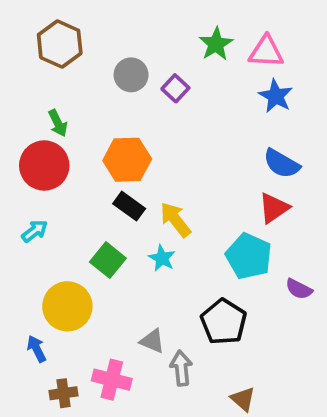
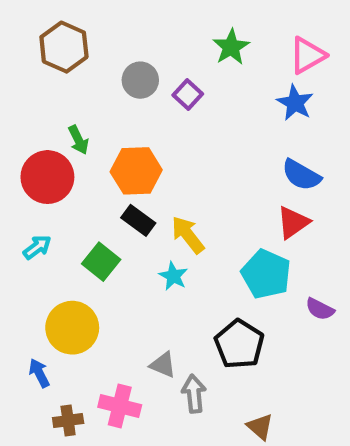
pink triangle: (266, 52) -> (307, 55), moved, turned -33
green arrow: (58, 123) -> (78, 140), moved
green square: (108, 260) -> (101, 262), moved

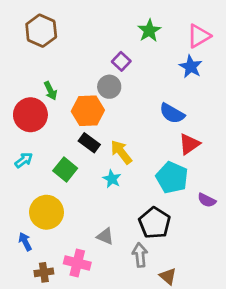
gray circle: (140, 80) -> (109, 87), moved
blue semicircle: (301, 175) -> (172, 113), moved
gray arrow: (194, 394) -> (140, 255), moved

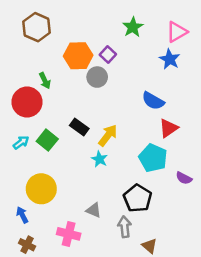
orange hexagon: (88, 111) -> (78, 56), moved
yellow arrow: (121, 152) -> (108, 135), turned 75
green square: (65, 169) -> (47, 140), moved
brown cross: (44, 272) -> (27, 245), moved, turned 35

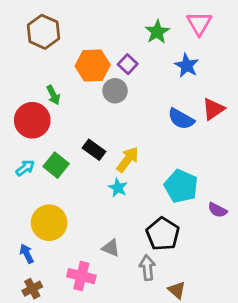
pink triangle: (177, 32) -> (199, 23), moved, turned -30
blue star: (170, 59) -> (187, 65), moved
red triangle: (168, 128) -> (213, 109), moved
brown cross: (27, 245) -> (32, 289), turned 35

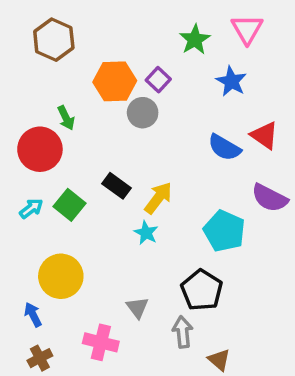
red triangle: (213, 109) -> (264, 135), turned -50
purple semicircle: (217, 210) -> (270, 198), moved, size x1.5
gray triangle: (111, 248) -> (137, 308), turned 30

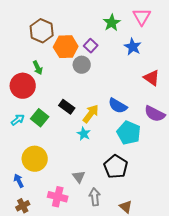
brown hexagon: (54, 40) -> (42, 31), moved
blue semicircle: (224, 147) -> (118, 106), moved
gray arrow: (183, 332) -> (95, 197), moved

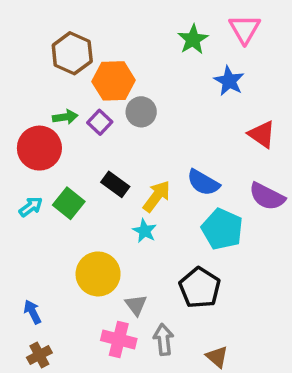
purple square: (91, 46) -> (100, 122), moved
green arrow: (38, 68) -> (65, 117), turned -72
yellow circle: (35, 159) -> (98, 274), moved
pink cross: (58, 197) -> (119, 339), moved

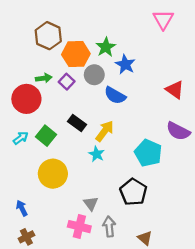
green star: (193, 39) -> (106, 47), moved
blue star: (229, 81) -> (125, 64), moved
blue semicircle: (203, 183) -> (115, 95), moved
yellow circle: (98, 274) -> (53, 174), moved

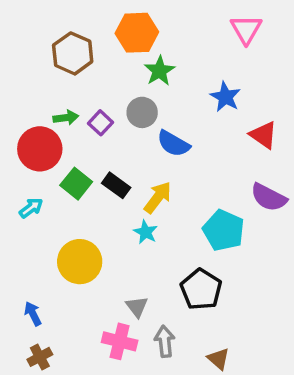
orange hexagon: (76, 54) -> (137, 33), moved
blue star: (125, 64) -> (225, 97), moved
green square: (46, 136) -> (76, 184), moved

